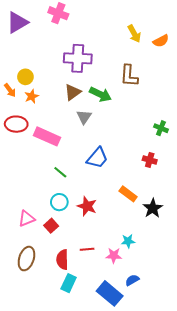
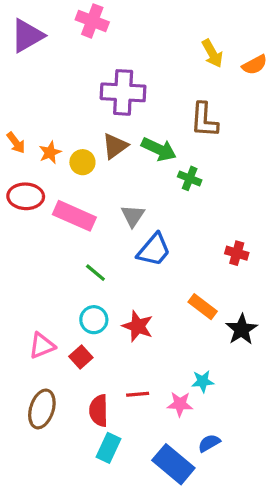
yellow circle: (25, 77) -> (82, 162), moved
gray triangle: (84, 117) -> (133, 216), moved
green cross: (161, 128) -> (190, 178), moved

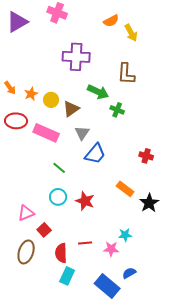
orange semicircle: (255, 65) -> (111, 21), moved
brown triangle: (115, 146) -> (71, 109), moved
red square: (81, 357) -> (44, 230), moved

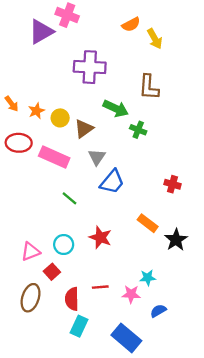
purple triangle: (17, 22) -> (41, 32), moved
cyan circle: (58, 197) -> (64, 245), moved
blue semicircle: (129, 273) -> (158, 311), moved

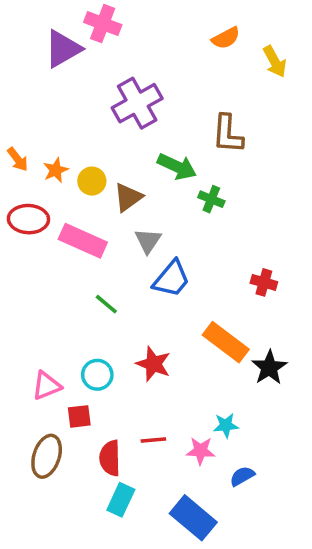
orange semicircle: (131, 24) -> (226, 38), moved
yellow arrow: (155, 39) -> (275, 62), moved
purple cross: (90, 67) -> (137, 103), turned -32
orange rectangle: (148, 223) -> (226, 342), size x1.4
red square: (52, 272) -> (79, 416), turned 35

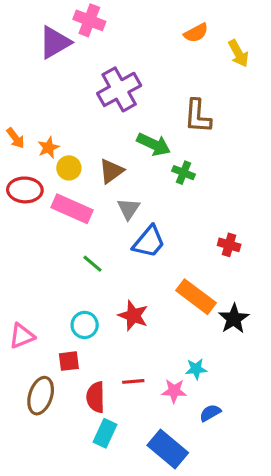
yellow circle: (92, 181) -> (69, 168), moved
pink triangle: (47, 386) -> (22, 336), moved

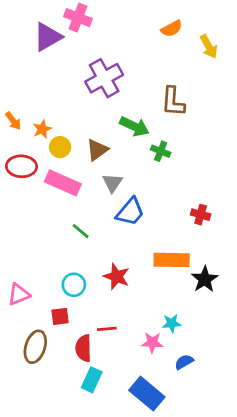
orange rectangle: (196, 297) -> (172, 260), turned -36
red line: (133, 381) -> (107, 329), moved

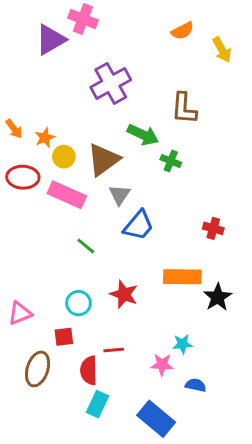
brown triangle: (97, 150) -> (103, 160), size x1.4
blue semicircle: (184, 362) -> (196, 385), turned 42

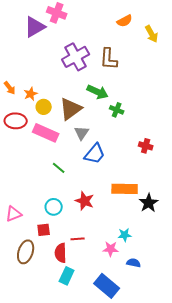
brown L-shape: (184, 108) -> (109, 59), moved
red cross: (213, 228) -> (146, 146), moved

